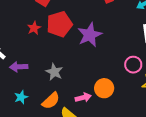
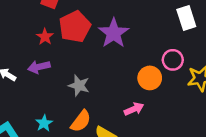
purple arrow: (19, 67) -> (39, 67), moved
orange circle: (104, 88) -> (150, 78), moved
pink arrow: (83, 97) -> (134, 109), moved

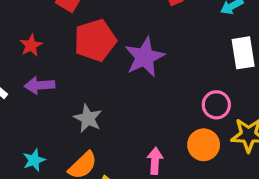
red star: (45, 37) -> (31, 45), moved
orange circle: (150, 78) -> (204, 145), moved
pink arrow: (134, 109) -> (155, 161), turned -72

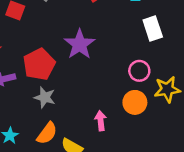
red pentagon: (95, 40) -> (39, 64), moved

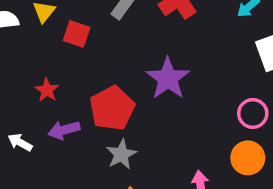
gray star: (45, 97) -> (121, 154), turned 30

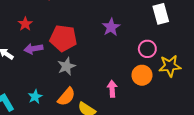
purple star: (168, 79) -> (111, 27), moved, size x0.7
red pentagon: (112, 108) -> (63, 38), turned 30

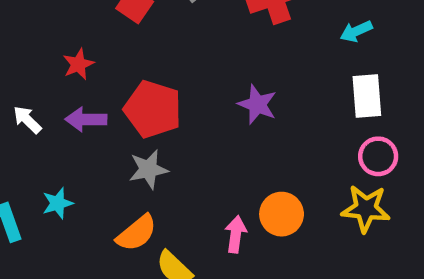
purple star: (111, 27) -> (257, 104), turned -30
pink circle: (147, 49) -> (378, 156), moved
orange circle: (142, 75) -> (282, 214), moved
cyan star: (35, 97) -> (58, 203), moved

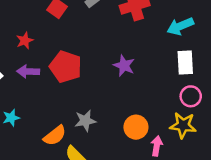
cyan arrow: (356, 31) -> (180, 26), size x1.5
gray star: (148, 169) -> (85, 121), moved
pink arrow: (236, 234) -> (157, 146), moved

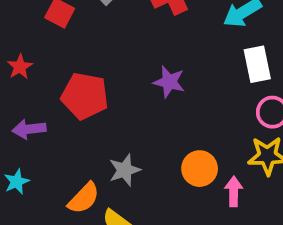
purple arrow: (28, 71) -> (29, 129), moved

